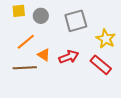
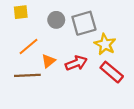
gray circle: (41, 16) -> (56, 20), moved
yellow star: (106, 39) -> (105, 44), moved
orange triangle: (44, 55) -> (48, 61), turned 48

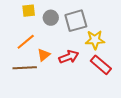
yellow square: (21, 12) -> (29, 11), moved
yellow star: (105, 44) -> (95, 40), turned -30

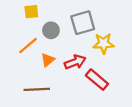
gray circle: (51, 18) -> (51, 30), moved
red rectangle: (101, 65) -> (97, 80), moved
brown line: (25, 68) -> (37, 89), moved

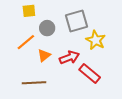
yellow star: (104, 43) -> (96, 40), turned 30

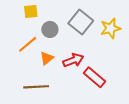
gray square: (76, 21) -> (81, 22), turned -35
yellow star: (96, 40) -> (110, 28), moved, turned 30

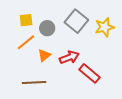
yellow square: (31, 11) -> (26, 20), moved

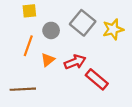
yellow square: (26, 20) -> (29, 11), moved
orange line: (26, 42) -> (28, 46), turned -30
brown line: (34, 83) -> (23, 89), moved

